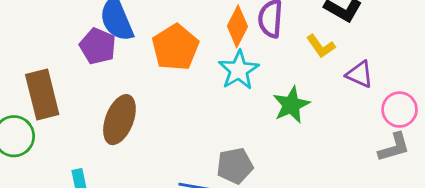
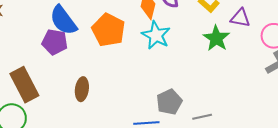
green star: (291, 105) -> (216, 38), moved
brown ellipse: (119, 120) -> (82, 89), size x0.7

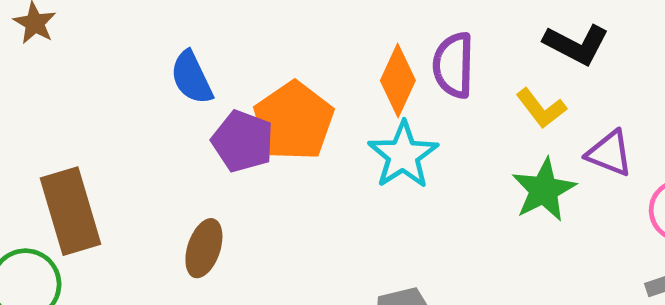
blue semicircle: (63, 20) -> (192, 78), size x0.7
purple pentagon: (55, 42) -> (243, 141), moved

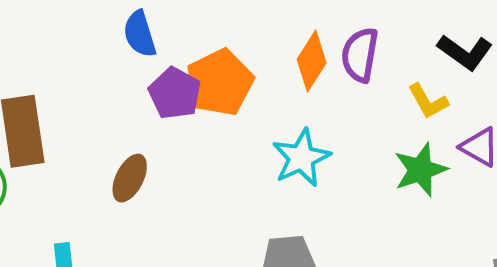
cyan star: (403, 155) -> (301, 158), moved

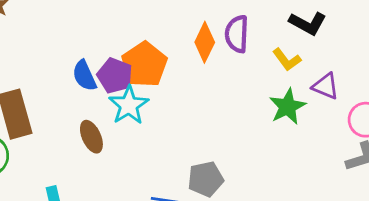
blue semicircle: (140, 34) -> (84, 76), moved
cyan star: (301, 158) -> (129, 105), moved
brown ellipse: (130, 178) -> (91, 137), turned -44

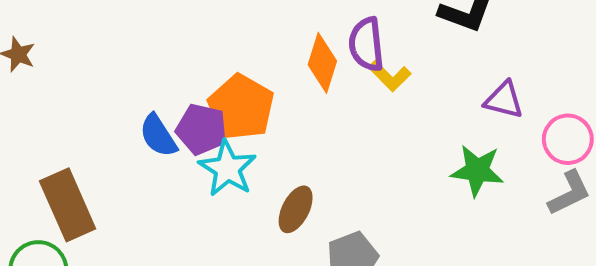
yellow L-shape: (287, 60) -> (390, 76), moved
green star: (287, 107) -> (477, 171), moved, turned -30
brown ellipse: (91, 137) -> (296, 209), moved, turned 60

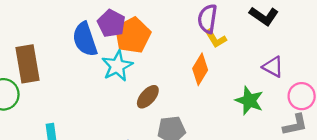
orange diamond: (322, 63) -> (200, 69), moved
purple pentagon: (201, 129) -> (111, 23), moved
blue semicircle: (158, 136) -> (85, 39), size x1.4

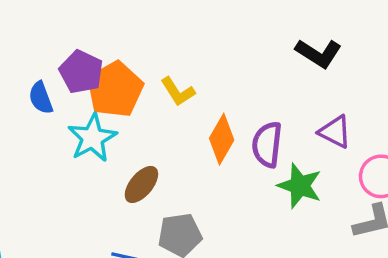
purple semicircle: (208, 19) -> (267, 144), moved
blue semicircle: (85, 39) -> (41, 98), size x0.6
yellow L-shape: (216, 39) -> (178, 92), moved

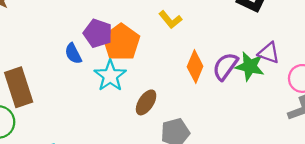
yellow L-shape: (178, 92) -> (170, 20), moved
purple semicircle: (267, 144) -> (225, 66), turned 36
green star: (300, 186) -> (250, 66), moved

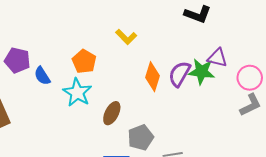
purple pentagon: (98, 33) -> (17, 60), moved
orange pentagon: (121, 42) -> (84, 61), size x0.7

